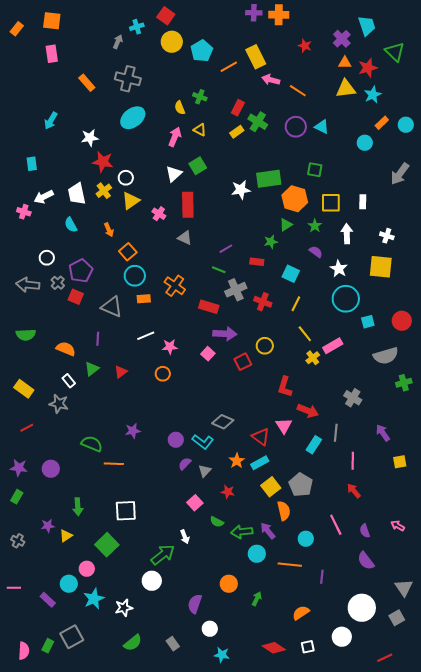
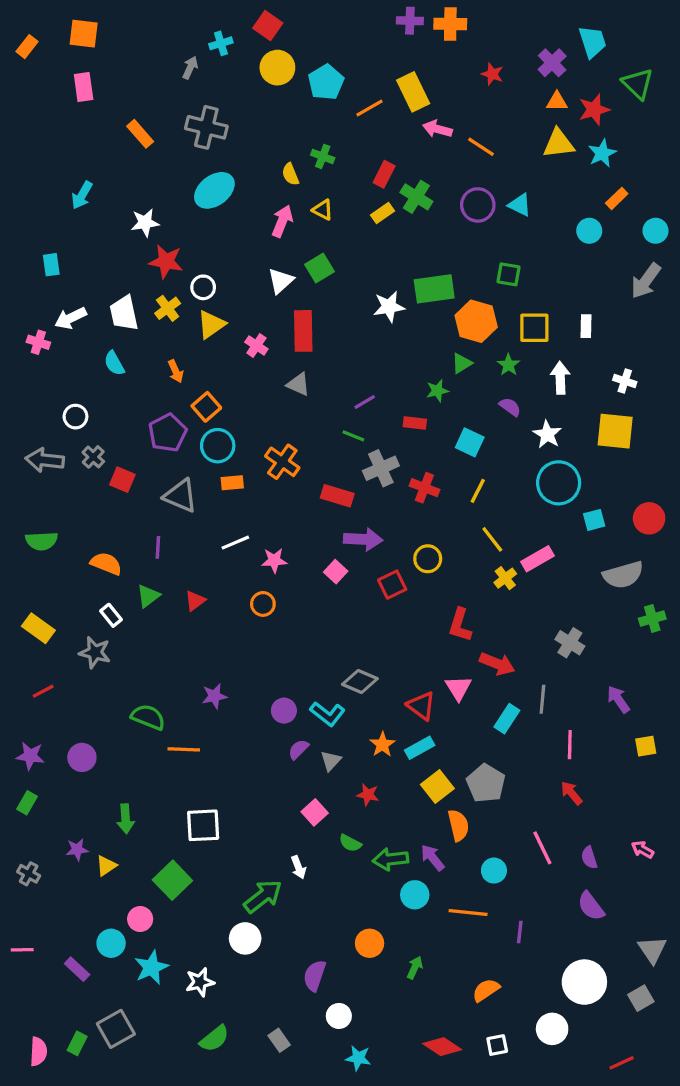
cyan circle: (406, 125) -> (655, 231), moved
purple pentagon: (81, 271) -> (168, 433), moved

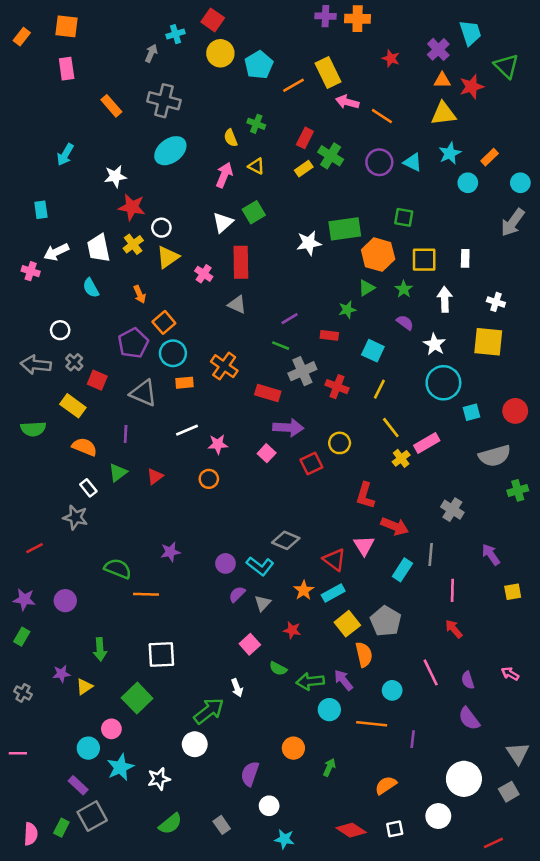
cyan star: (602, 153) -> (450, 153), moved
yellow rectangle: (38, 628) -> (73, 406), moved
purple rectangle: (77, 969) -> (78, 785), moved

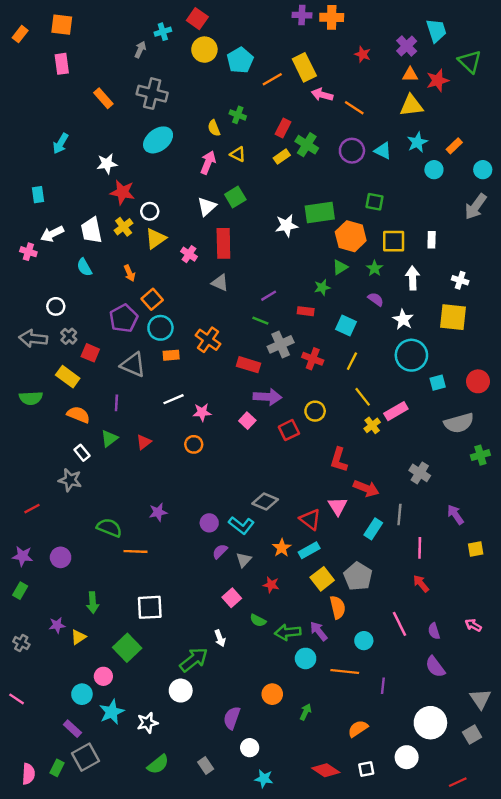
pink line: (18, 753) -> (17, 699), turned 35

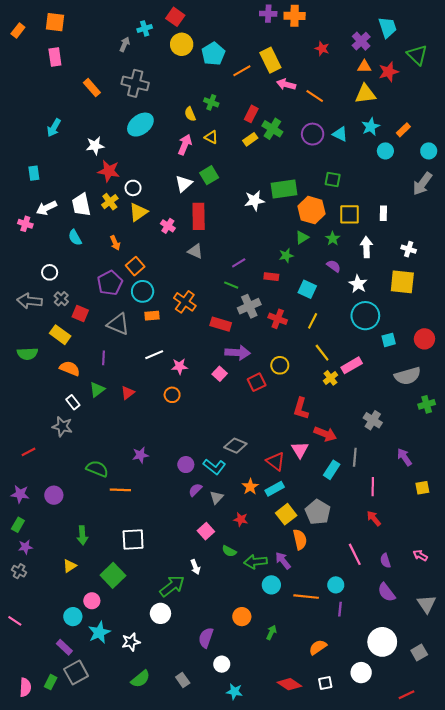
purple star: (57, 625) -> (25, 547), moved
cyan circle: (364, 641) -> (336, 585), moved
gray triangle: (480, 699) -> (427, 604), moved

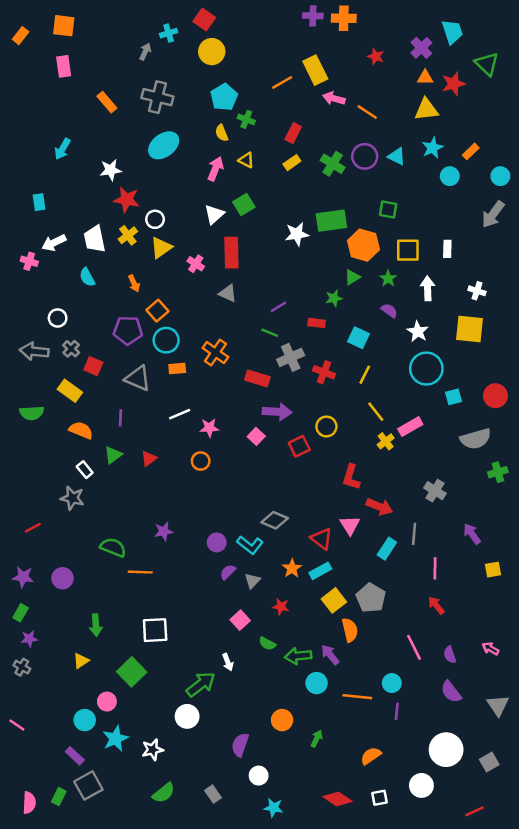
cyan pentagon: (213, 54) -> (224, 97), moved
green cross: (272, 129) -> (333, 164), moved
purple pentagon: (110, 283) -> (128, 330), turned 30

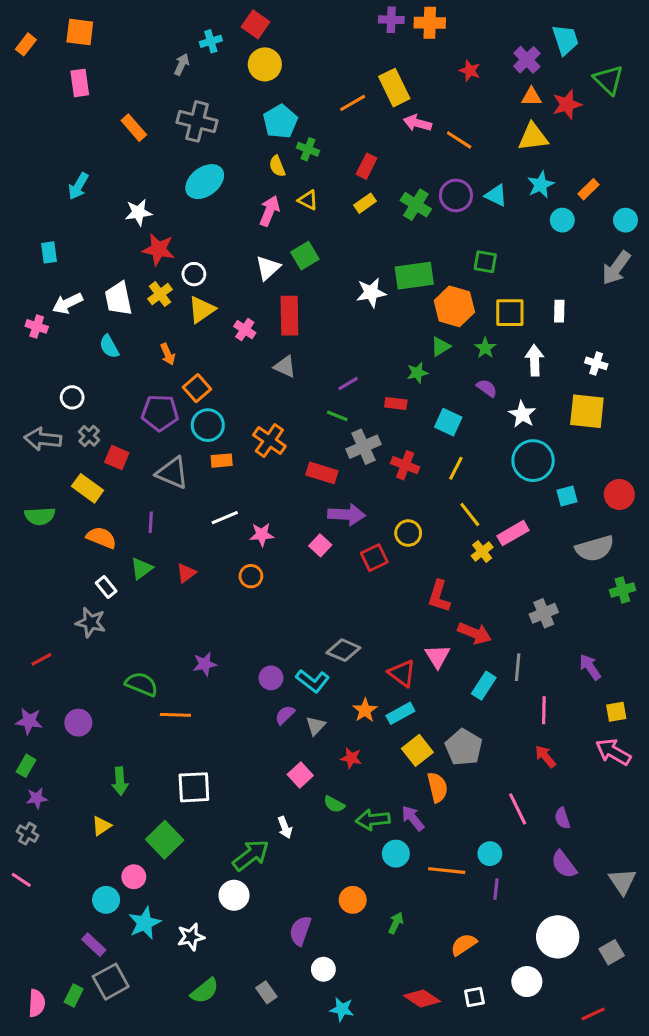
gray cross: (435, 491) -> (544, 613), turned 35
pink arrow: (490, 649) -> (613, 752), moved, size x1.6
pink line: (17, 725) -> (21, 880), moved

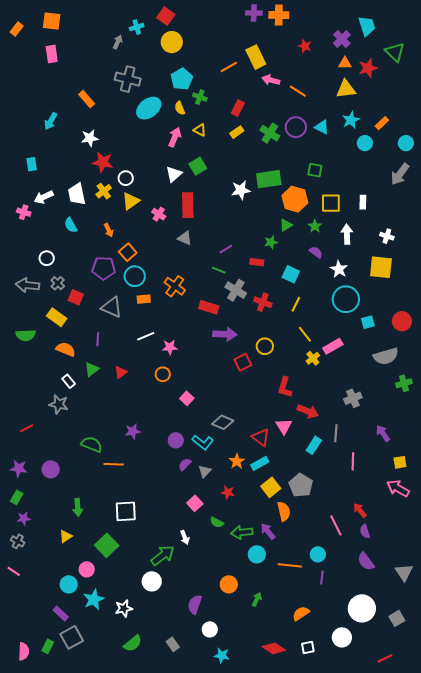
orange rectangle: (134, 128) -> (87, 99), moved
cyan ellipse: (205, 182) -> (149, 108), moved
gray cross: (363, 447) -> (236, 290), turned -35
pink square: (320, 545) -> (187, 398), moved
red arrow: (545, 757) -> (360, 510), moved

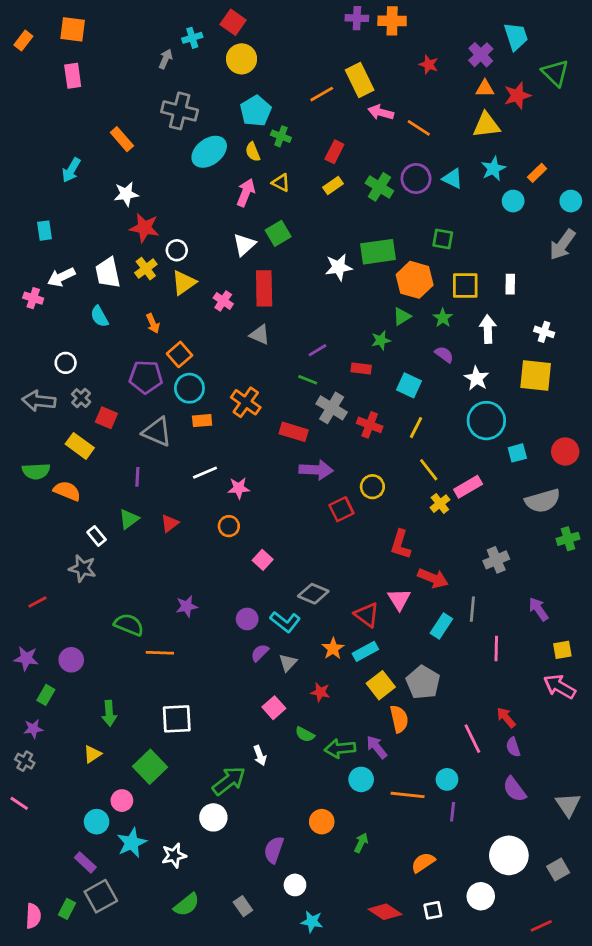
orange semicircle: (66, 349) -> (67, 491), moved
green rectangle: (17, 497) -> (46, 695), moved

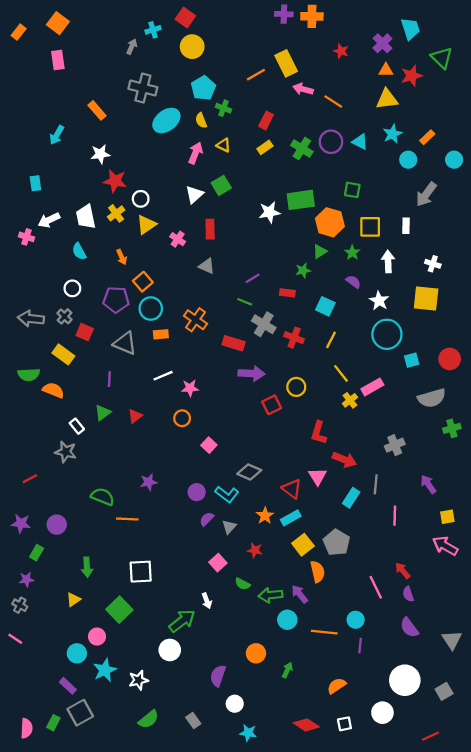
orange square: (73, 29) -> (58, 23), turned 30
gray arrow: (562, 245) -> (426, 194), moved
red rectangle: (264, 288) -> (210, 229), size x0.7
white circle: (66, 363) -> (72, 288), moved

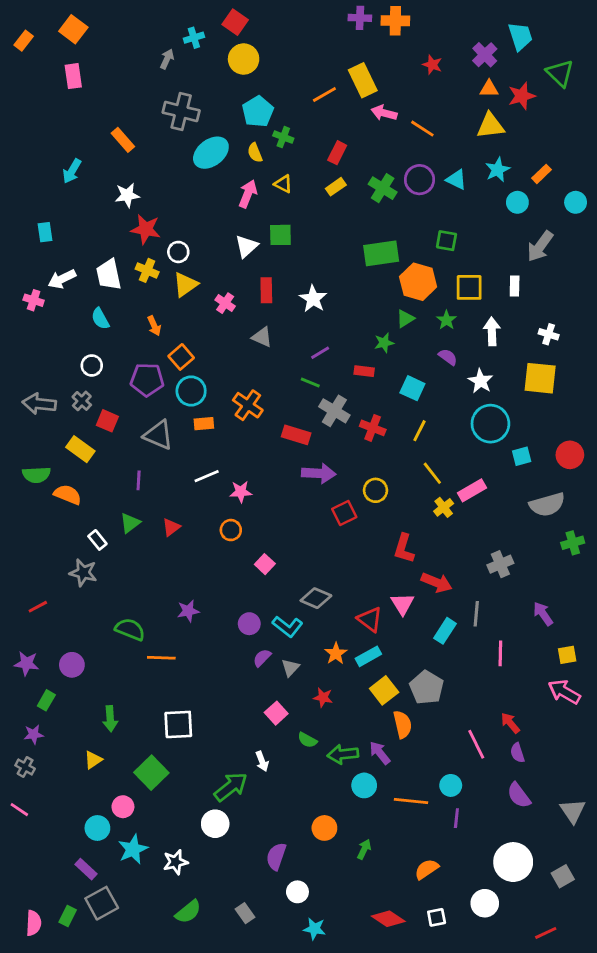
green square: (221, 185) -> (280, 235), turned 30
white star: (269, 212) -> (313, 299), moved, turned -30
yellow cross: (116, 213) -> (147, 270), turned -30

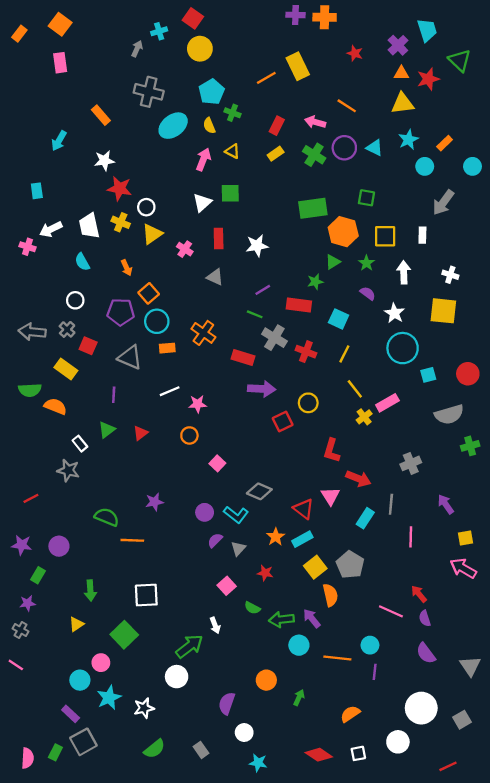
pink arrow: (384, 113) -> (315, 122), moved
white star: (313, 299) -> (257, 246), turned 30
red rectangle: (364, 371) -> (299, 305), size x1.5
pink line: (476, 744) -> (391, 611), turned -40

